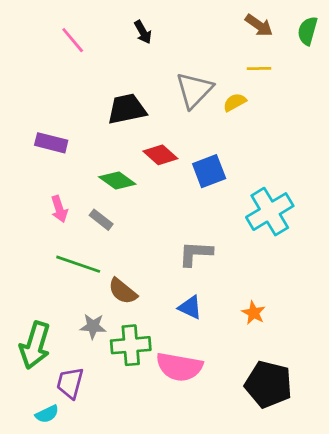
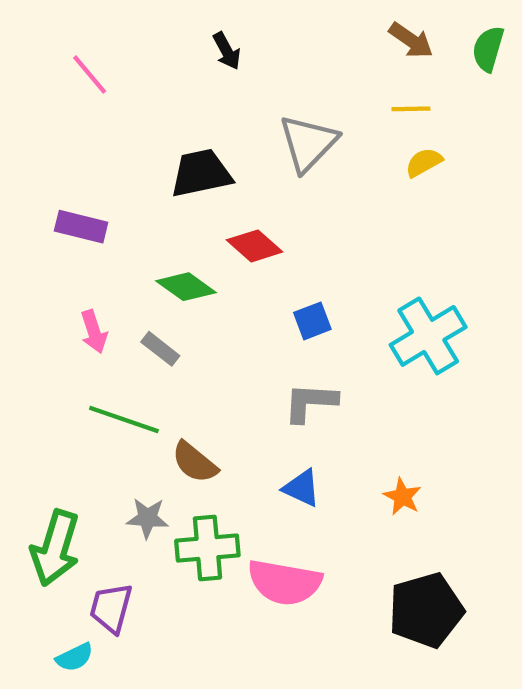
pink line: (73, 40) -> (90, 75), moved
yellow semicircle: (235, 102) -> (424, 162), moved
blue square: (209, 171) -> (312, 321), moved, size x0.7
black pentagon: (268, 384) -> (426, 610), turned -30

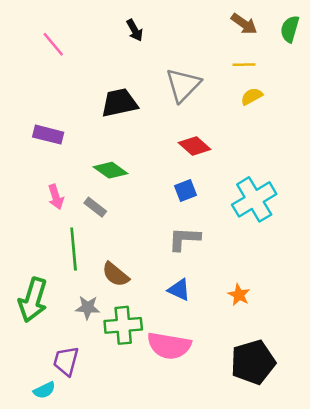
red diamond: (255, 246) -> (194, 146), moved
green line: (124, 419) -> (74, 249), turned 66
green arrow: (55, 548) -> (33, 300), moved

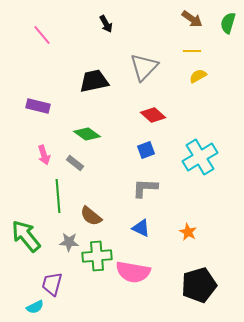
green arrow: (33, 300) -> (26, 236), turned 124

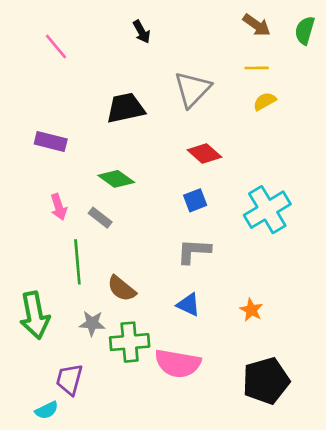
green arrow: (26, 236) -> (35, 315), turned -152

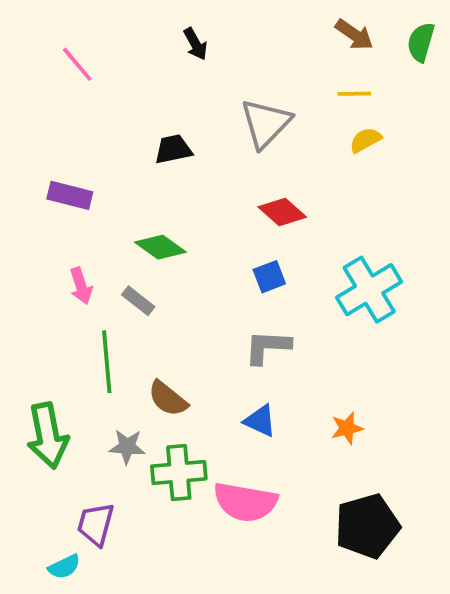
black trapezoid: (126, 108) -> (173, 149), size x0.7
orange star: (251, 310) -> (347, 428), turned 30

